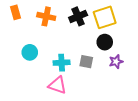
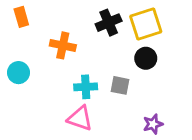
orange cross: (46, 16) -> (63, 45), moved
cyan circle: (30, 52) -> (18, 73), moved
purple star: (116, 62) -> (153, 124), moved

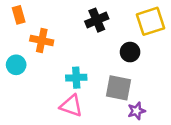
yellow square: (146, 24) -> (150, 21), moved
orange cross: (63, 45) -> (42, 41), moved
gray square: (120, 85) -> (119, 88), moved, size x1.5

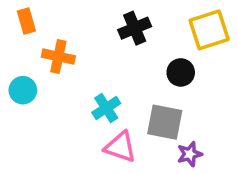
cyan cross: (76, 78) -> (106, 108), turned -30
pink triangle: (71, 106) -> (120, 147), moved

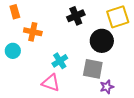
black circle: (181, 72) -> (102, 41), size x1.5
pink triangle: (120, 147) -> (51, 83), moved

